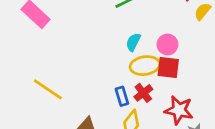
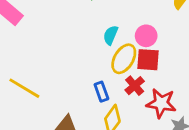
yellow ellipse: (145, 66) -> (124, 59), turned -48
red cross: (143, 93) -> (135, 86), moved

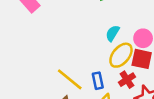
yellow line: (24, 88) -> (70, 79), moved

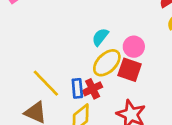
red cross: (127, 80) -> (93, 89), moved

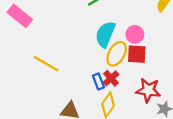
cyan semicircle: (100, 37) -> (105, 34), size x1.6
yellow line: (46, 83) -> (46, 64), moved

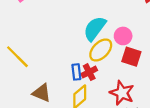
red square: (137, 54) -> (131, 57), moved
yellow line: (46, 64) -> (17, 57), moved

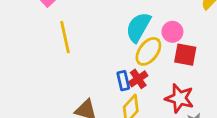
yellow line: (17, 57) -> (65, 37), moved, turned 40

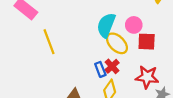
yellow ellipse: (148, 51) -> (117, 43), turned -75

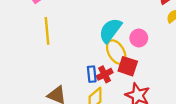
red square: (147, 42) -> (128, 66), moved

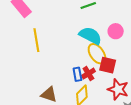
cyan semicircle: (110, 30) -> (90, 36), turned 85
pink circle: (139, 38) -> (116, 31), moved

